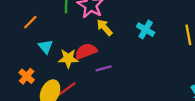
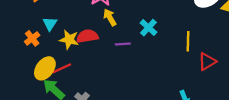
purple line: (104, 68) -> (123, 44), moved
orange cross: (27, 76) -> (32, 38), moved

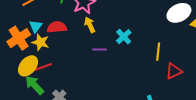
red semicircle: (87, 36) -> (57, 27), moved
orange cross: (32, 38) -> (19, 38), size x1.6
yellow star: (69, 40) -> (40, 42), moved

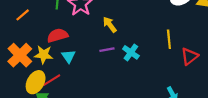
yellow arrow: (90, 25) -> (110, 25), moved
cyan triangle: (36, 26) -> (68, 56), moved
cyan cross: (124, 37) -> (131, 52), moved

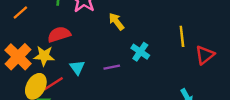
purple line: (107, 50) -> (112, 67), moved
cyan triangle: (68, 56) -> (77, 68), moved

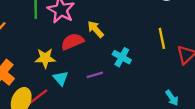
red semicircle: (59, 34) -> (72, 42), moved
yellow star: (44, 56) -> (45, 58), moved

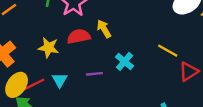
yellow line: (162, 38) -> (168, 51), turned -60
cyan triangle: (61, 78) -> (60, 80), moved

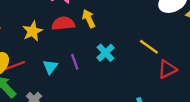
yellow star: (49, 48) -> (33, 31), turned 30
purple line: (94, 74) -> (75, 62), turned 70
cyan triangle: (60, 80) -> (50, 67), moved

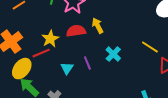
red line: (15, 66) -> (41, 53), moved

